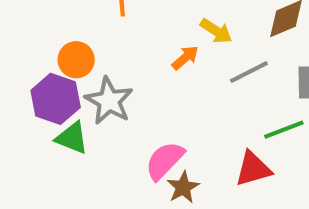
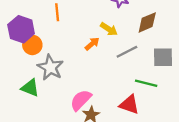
purple hexagon: (56, 99) -> (21, 29), moved
green line: (284, 130) -> (146, 83), turned 35
red triangle: (253, 169) -> (129, 105), turned 35

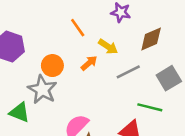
orange line: (57, 12) -> (78, 28), moved, turned -30
orange circle: (32, 45) -> (52, 66), moved
gray square: (163, 57) -> (169, 78), turned -30

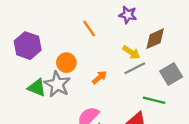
yellow arrow: (108, 47) -> (131, 52), moved
orange arrow: (89, 63) -> (99, 77), moved
green triangle: (19, 112) -> (37, 88), moved

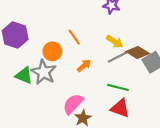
orange line: (89, 28) -> (74, 37), moved
brown diamond: (155, 39) -> (138, 52), moved, turned 55
green line: (154, 100) -> (118, 87), moved

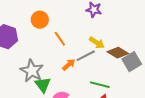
orange circle: (52, 51) -> (40, 20), moved
gray line: (118, 57) -> (86, 56), moved
green triangle: (24, 75) -> (43, 85), moved, turned 30

